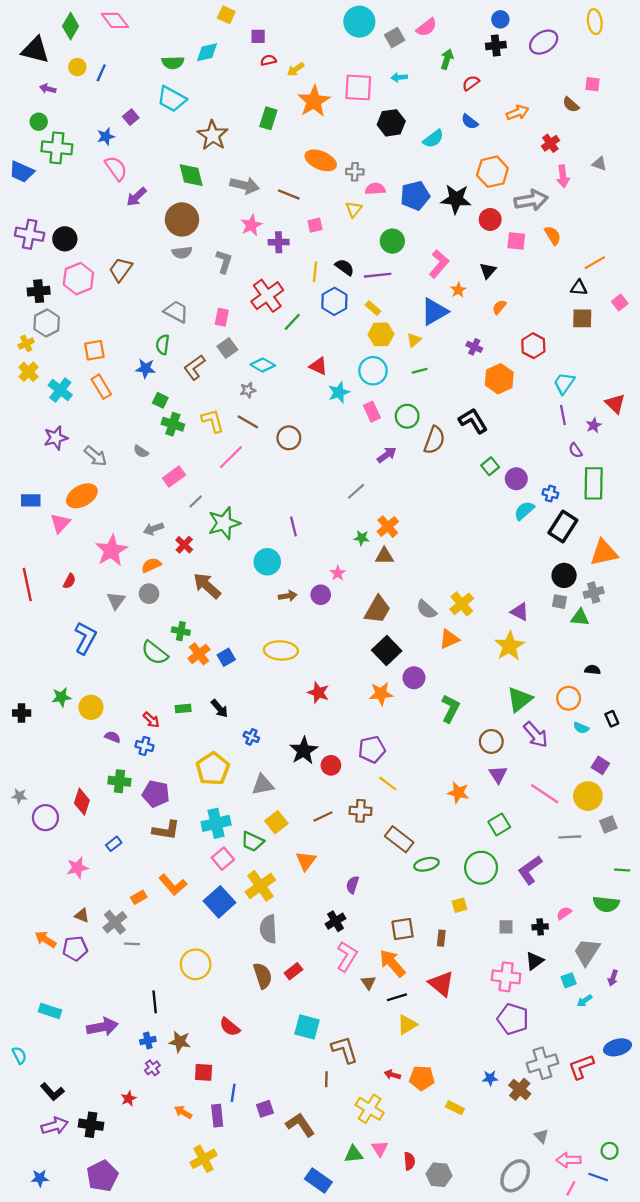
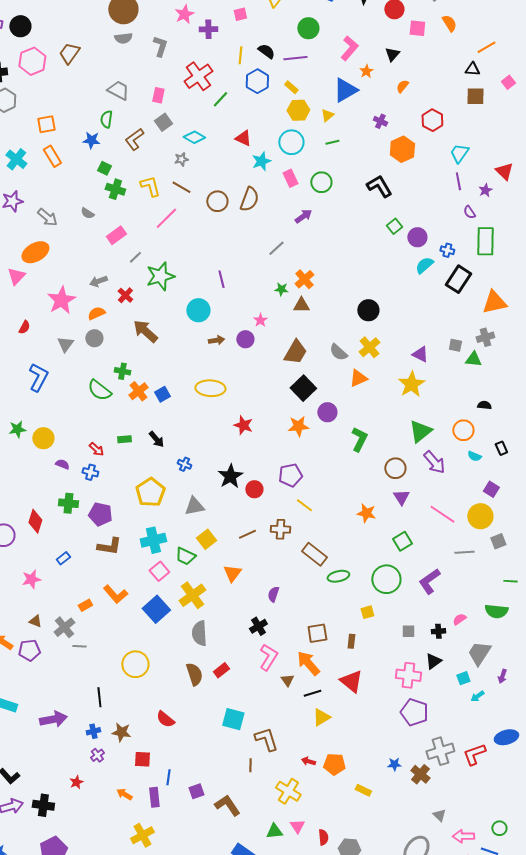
brown semicircle: (434, 440) -> (249, 199), moved
black circle: (564, 575) -> (368, 310), moved

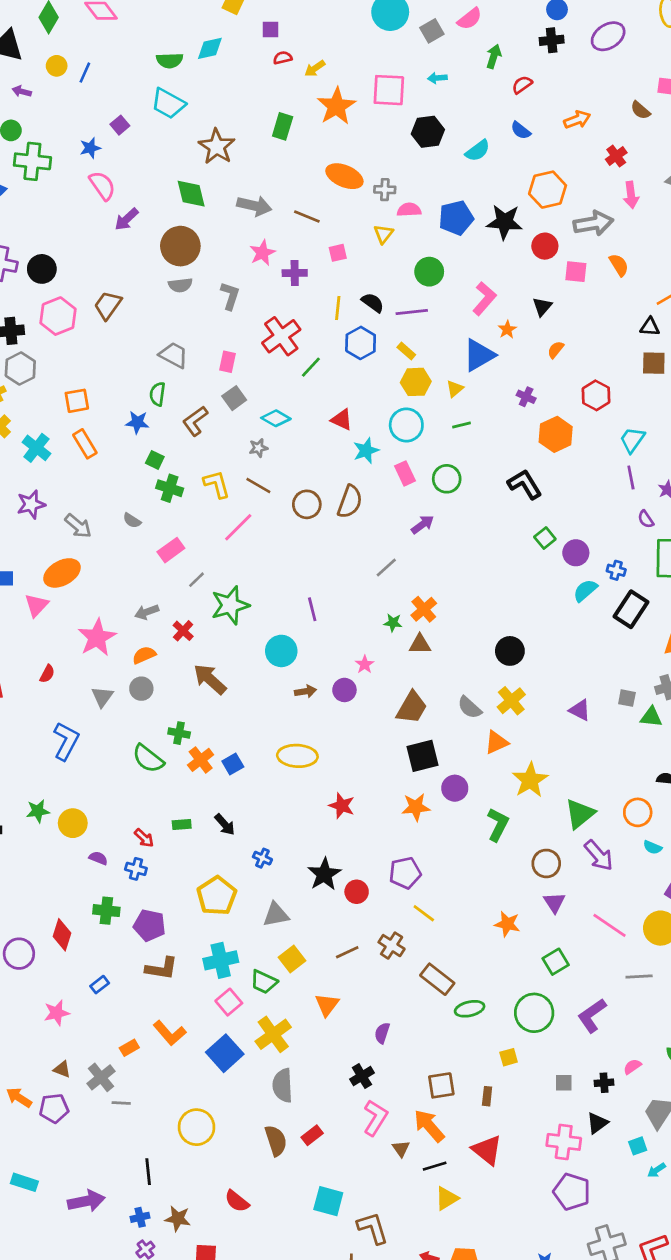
yellow star: (411, 384) -> (530, 780), moved
black square: (303, 388) -> (422, 756), turned 30
brown cross: (280, 529) -> (392, 946), turned 30

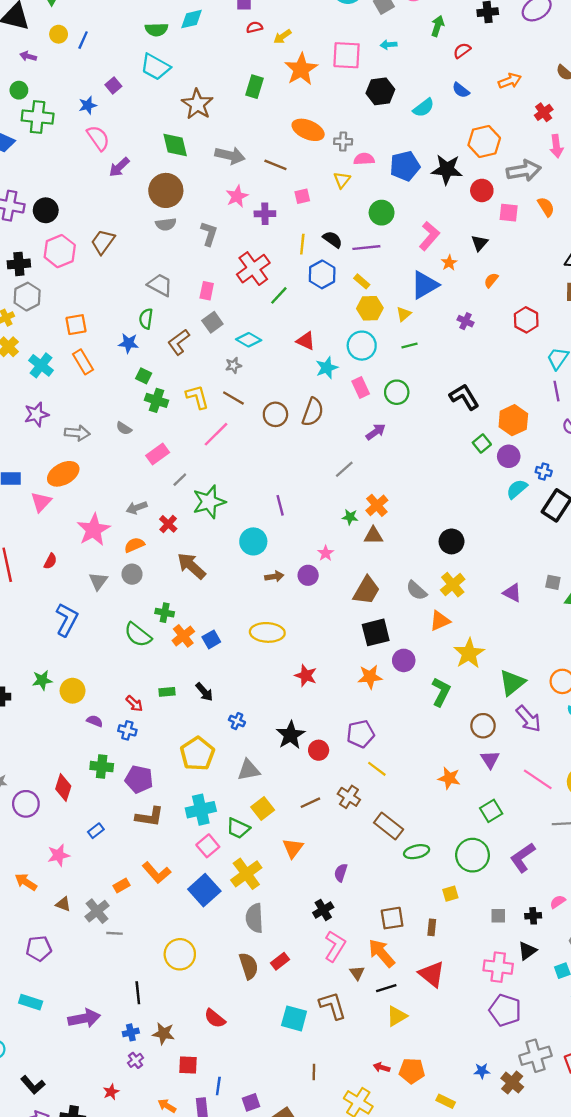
orange hexagon: (556, 434) -> (513, 420), moved
gray arrow: (78, 526) -> (77, 433), turned -35
orange arrow: (19, 1098) -> (26, 882), moved
purple pentagon: (54, 1108) -> (39, 948), moved
brown L-shape: (373, 1228) -> (333, 1006), moved

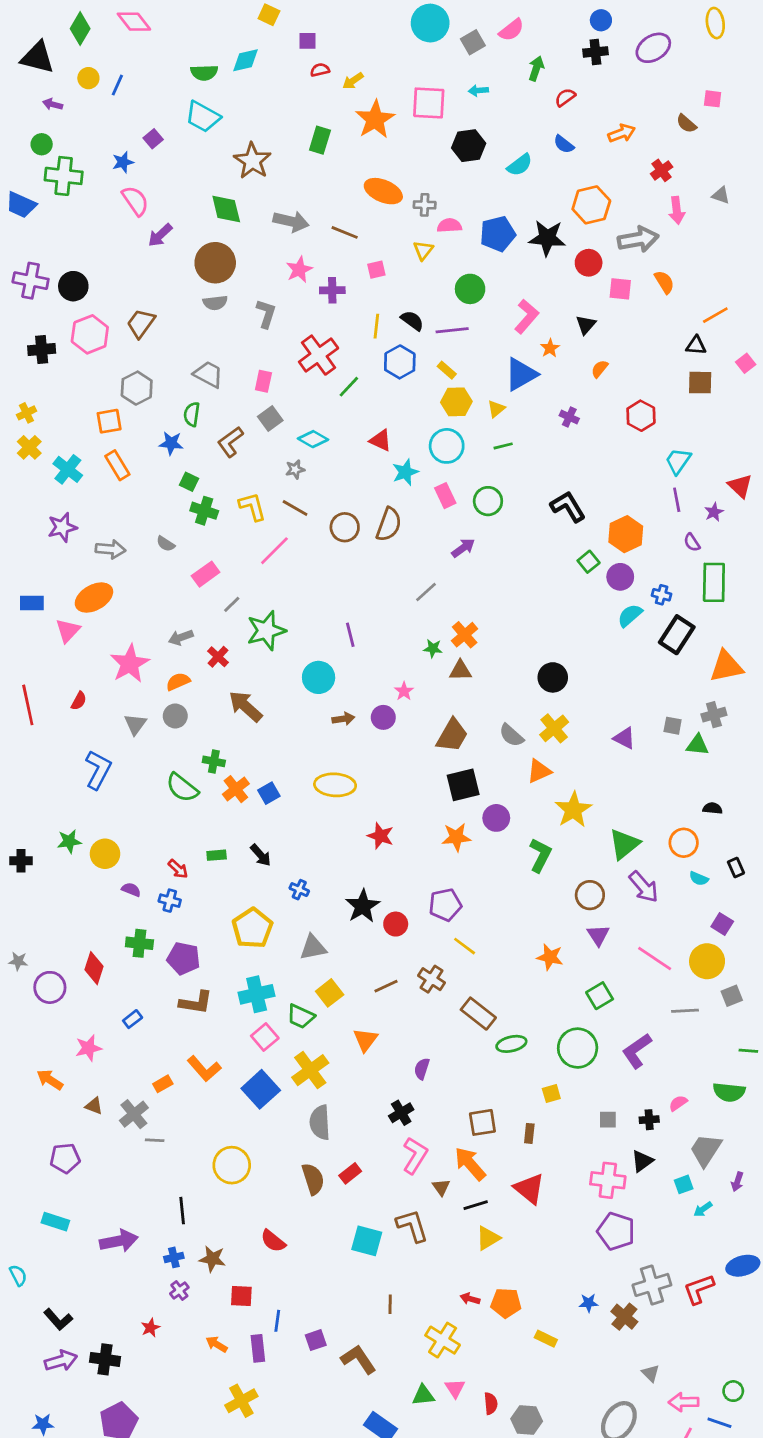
gray hexagon: (27, 297) -> (137, 388), moved

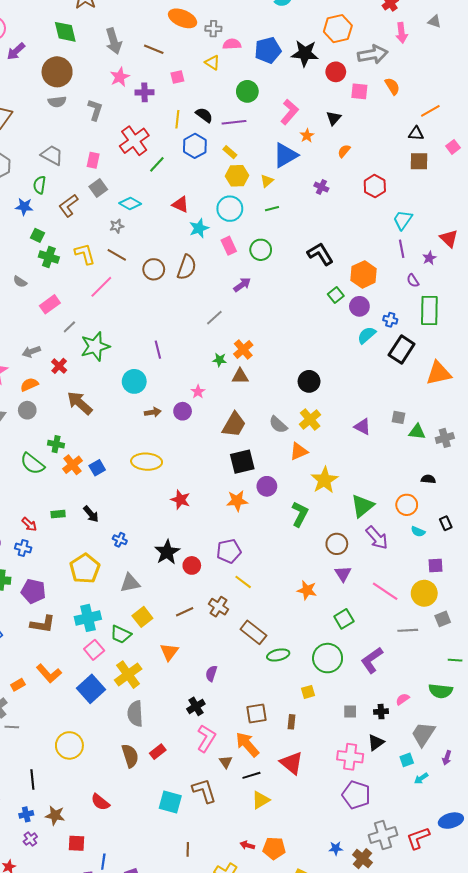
gray arrow: (291, 221) -> (114, 41), turned 60
yellow triangle: (423, 250) -> (212, 63), turned -35
gray cross: (714, 715) -> (445, 438), moved
purple square: (722, 924) -> (436, 565), turned -35

